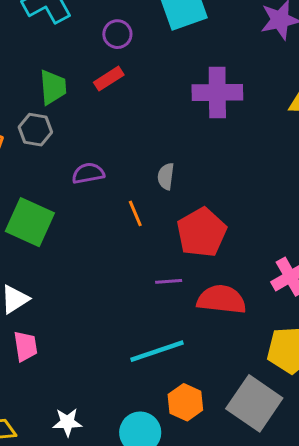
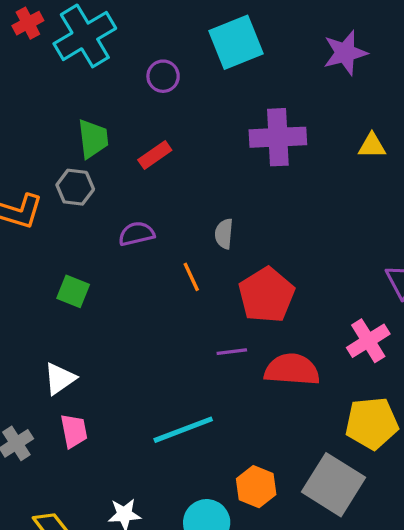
red rectangle: (109, 79) -> (155, 155), moved
green square: (30, 222) -> (73, 291), size x0.6
cyan line: (157, 351) -> (183, 430), moved

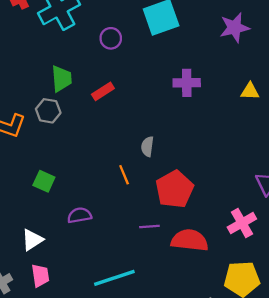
purple cross: (278, 137) -> (187, 83), size x0.7
purple semicircle: (137, 234) -> (79, 215), moved

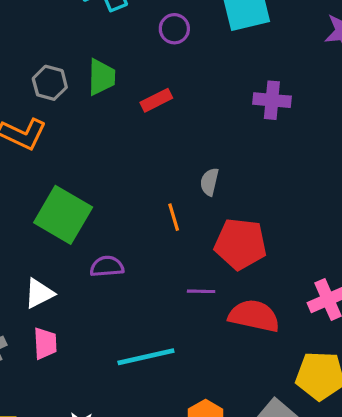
gray hexagon: (48, 111) -> (50, 83), moved
green square: (44, 181) -> (63, 215), size x1.8
red pentagon: (174, 189) -> (240, 244), turned 30

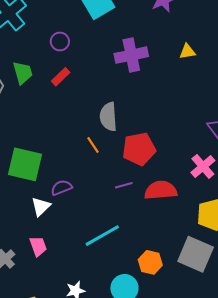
purple circle: (174, 29) -> (60, 41), moved
purple cross: (272, 100) -> (131, 55), size x1.4
gray semicircle: (209, 182) -> (108, 117), size x1.6
white triangle: (39, 293) -> (41, 207), moved

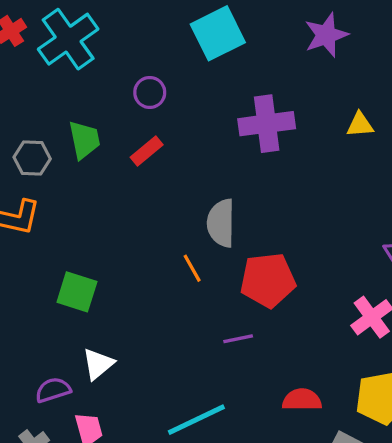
green square: (25, 164) -> (77, 292), size x0.7
purple semicircle: (61, 188) -> (53, 390), moved
red semicircle: (161, 190) -> (302, 400), moved, size x0.7

